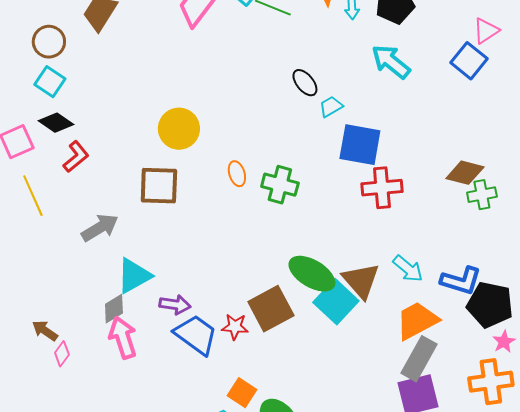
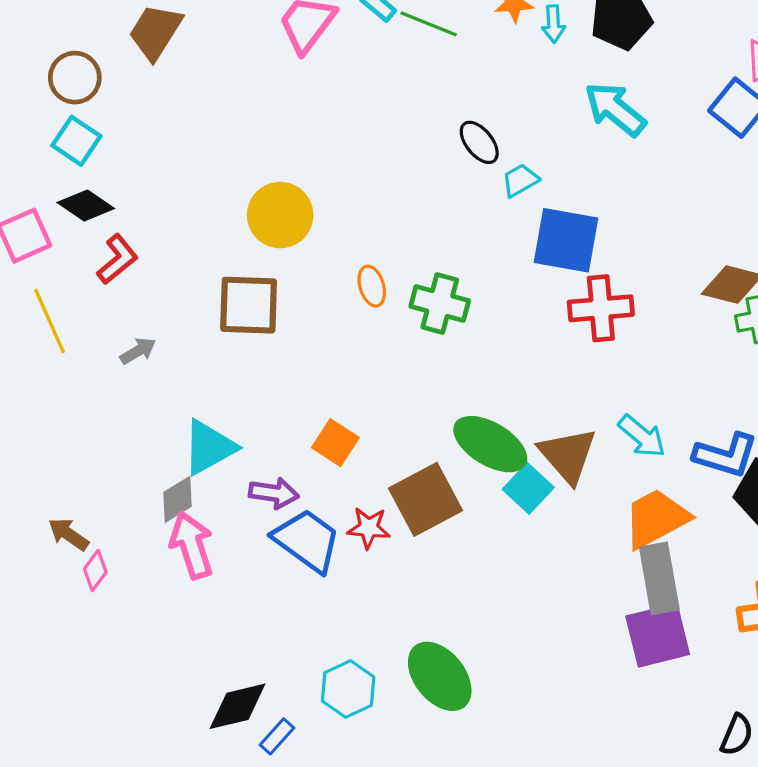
gray arrow: (100, 228) -> (138, 351), moved, size x0.6
cyan square: (336, 302) -> (528, 488), size x0.7
gray rectangle: (419, 359) -> (659, 578), turned -39
orange square: (242, 393) -> (335, 443), moved

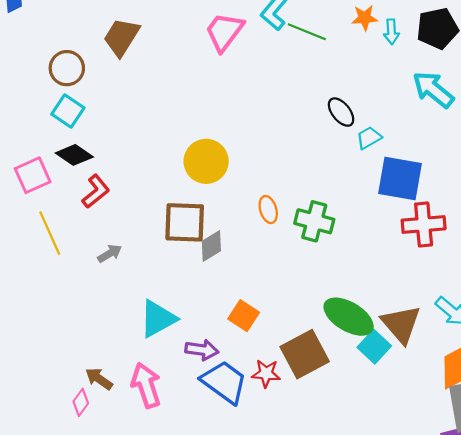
gray diamond: (177, 499) -> (211, 246), moved
brown arrow: (68, 534) -> (99, 379), moved

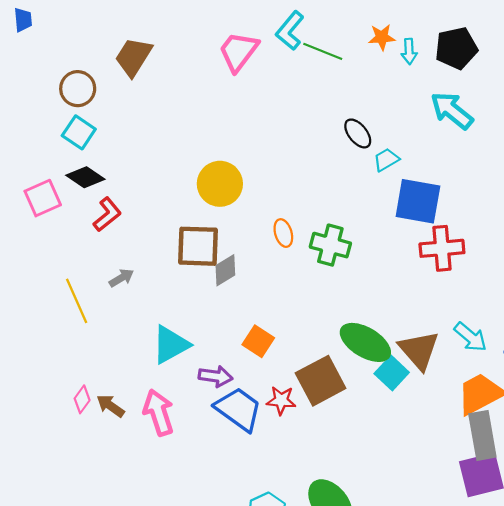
yellow line: (50, 233) -> (77, 301), moved
pink diamond: (81, 402) -> (82, 399), moved

